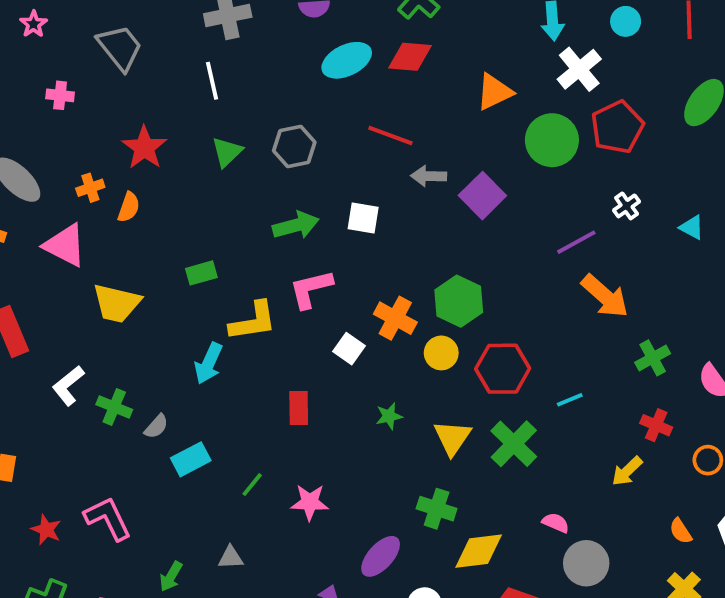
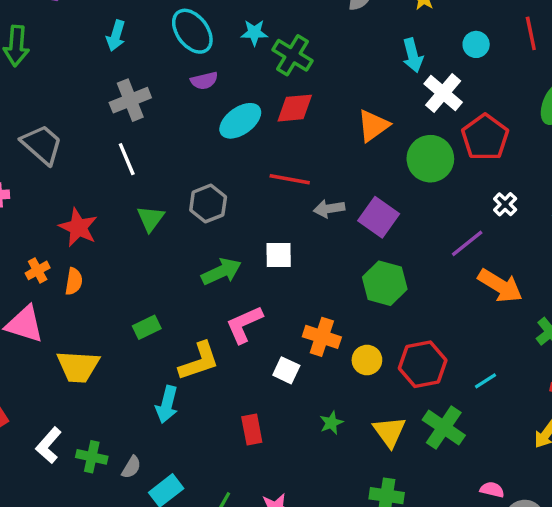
green hexagon: (459, 301) -> (385, 283), moved

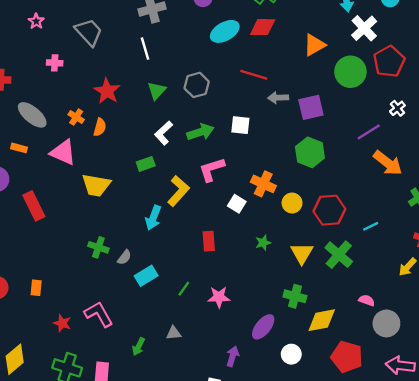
purple square: (379, 217) -> (311, 107), turned 35
orange cross: (38, 270) -> (76, 117), turned -35
yellow L-shape: (199, 361) -> (178, 191), turned -36
white L-shape: (49, 445) -> (164, 133), moved

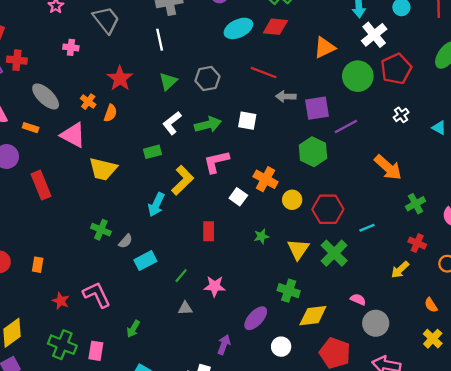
purple line: (369, 132) -> (346, 126), moved
gray triangle: (174, 333) -> (185, 308), moved

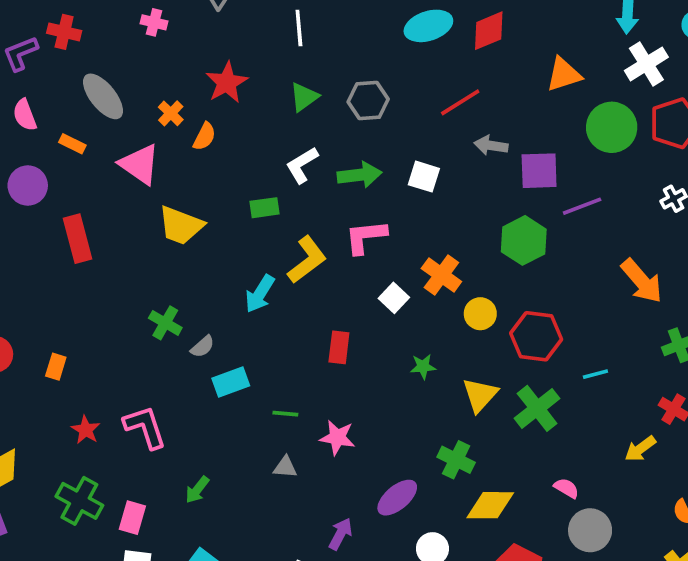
red diamond: (275, 27) -> (489, 31), turned -35
red line: (264, 73) -> (460, 102), turned -60
green line: (181, 276) -> (285, 414), turned 48

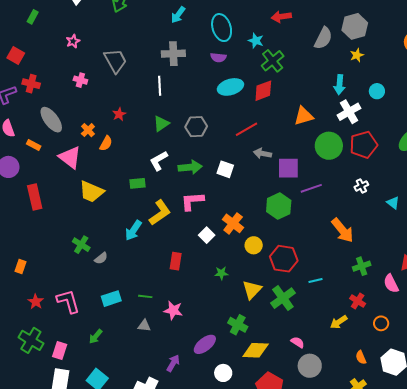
red star: (227, 82) -> (119, 114), size x0.6
cyan rectangle: (231, 382) -> (111, 299), moved

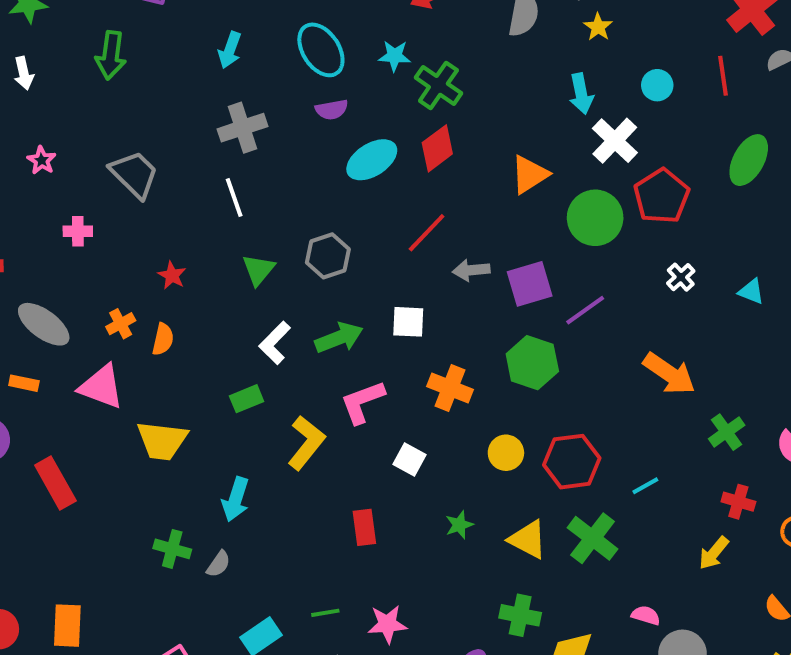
orange cross: (88, 130) -> (121, 324), turned 32
orange cross: (233, 223) -> (450, 388), moved
cyan arrow: (133, 230) -> (236, 499), moved
orange rectangle: (20, 267) -> (67, 626), size x1.5
yellow triangle: (252, 290) -> (528, 539), turned -30

